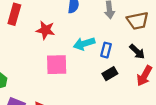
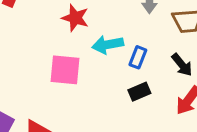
red star: (46, 30) -> (75, 18), moved

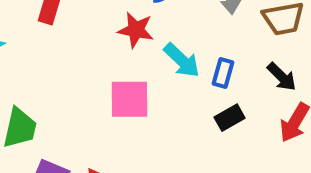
cyan arrow: (108, 45) -> (182, 60), turned -120

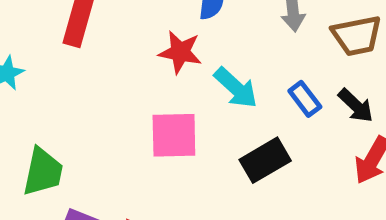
blue rectangle: (223, 73) -> (305, 99), moved, turned -52
black rectangle: (230, 118) -> (265, 160), moved, size x1.4

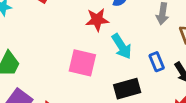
red star: (180, 52) -> (97, 20), turned -30

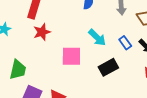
red star: (97, 20) -> (42, 32), moved

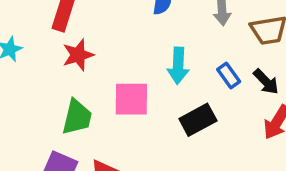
cyan arrow: (97, 38) -> (178, 66), turned 48
green trapezoid: (18, 70) -> (77, 117), moved

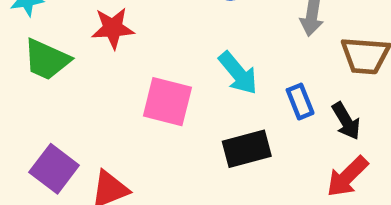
cyan arrow: (178, 66) -> (238, 73), turned -56
green trapezoid: (77, 117) -> (47, 60), moved, turned 87

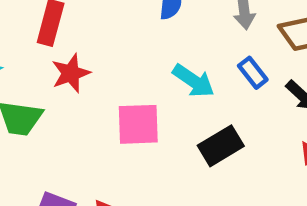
blue rectangle: (300, 102) -> (253, 73), moved

